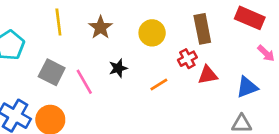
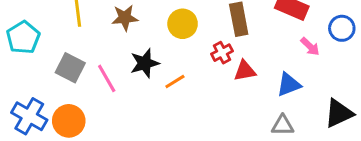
brown star: (101, 27) -> (125, 18), turned 30
black star: (118, 68) -> (145, 63), size x1.4
orange line: (159, 84) -> (175, 81), moved

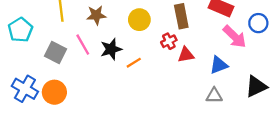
pink arrow: (310, 47) -> (235, 37), size x1.6
pink line: (107, 78) -> (83, 45), moved

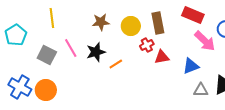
brown star: (96, 15) -> (101, 22), moved
yellow circle: (139, 20) -> (131, 26), moved
gray triangle: (214, 96) -> (201, 90), moved

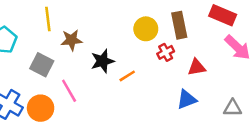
brown star: (101, 22) -> (72, 40), moved
pink line: (71, 48) -> (69, 91), moved
red triangle: (162, 57) -> (197, 67), moved
blue triangle: (191, 66) -> (187, 99), moved

